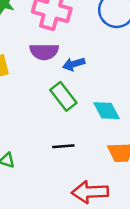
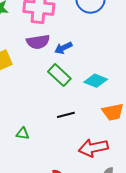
cyan diamond: (106, 111) -> (96, 81), turned -30

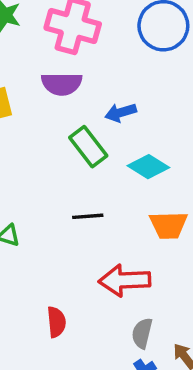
blue arrow: (63, 48) -> (121, 112), moved

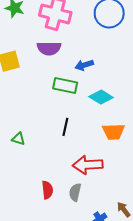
green rectangle: (88, 147) -> (65, 85), turned -40
black line: (88, 216) -> (65, 127), turned -72
gray semicircle: (142, 333) -> (75, 192), moved

